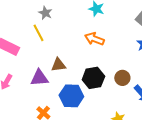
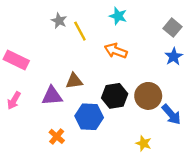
yellow line: (38, 33) -> (80, 31), moved
brown circle: (122, 78) -> (148, 96), size x1.5

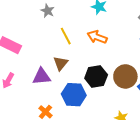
yellow line: (80, 31) -> (66, 36), moved
brown triangle: (74, 81) -> (61, 63), turned -42

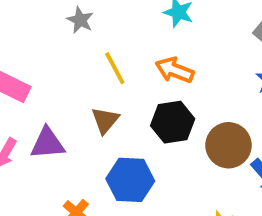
purple triangle: (41, 76) -> (47, 143), moved
black hexagon: (96, 76) -> (173, 122), moved

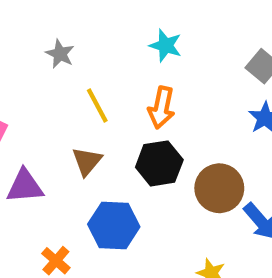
orange arrow: (175, 70) -> (161, 108), turned -99

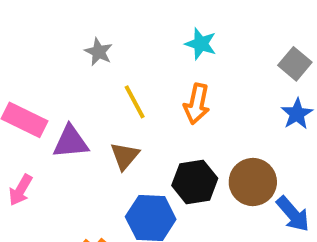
black hexagon: (159, 163) -> (195, 182), moved
purple triangle: (25, 186) -> (71, 142), moved

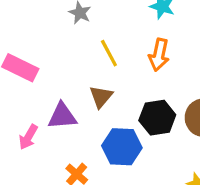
purple triangle: (71, 142) -> (62, 116), moved
pink arrow: (21, 190) -> (28, 137), moved

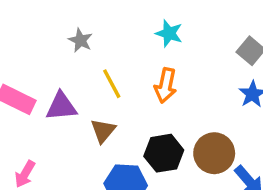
purple triangle: (62, 116) -> (61, 106), moved

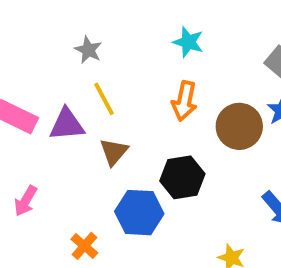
yellow line: (112, 84) -> (104, 99), moved
brown circle: (214, 153) -> (239, 126), moved

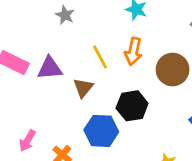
yellow line: (104, 99) -> (100, 57), moved
pink arrow: (26, 201) -> (27, 141), moved

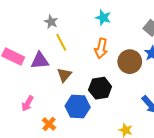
yellow line: (100, 57) -> (61, 42), moved
pink arrow: (27, 141) -> (28, 104), moved

